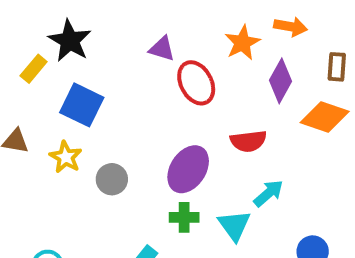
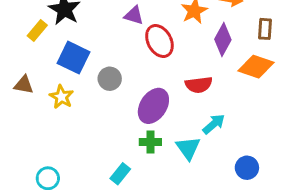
gray circle: (112, 179) -> (110, 79), moved

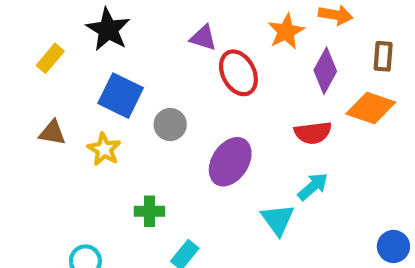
yellow rectangle: (37, 30) -> (50, 58), moved
red semicircle: (199, 85) -> (313, 133), moved
green cross: (150, 142) -> (150, 211), moved
blue circle: (247, 168) -> (393, 246), moved

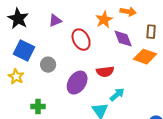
purple triangle: (203, 38) -> (55, 21), moved, turned -40
purple diamond: (325, 71) -> (123, 39), turned -50
red semicircle: (313, 133) -> (105, 72), moved

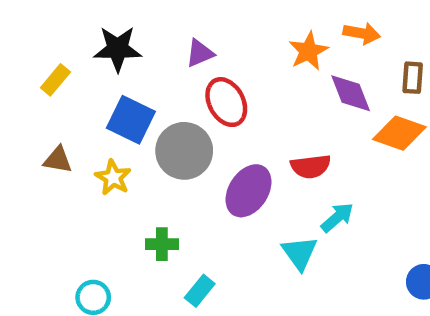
black star: (18, 19) -> (118, 49), turned -30
red ellipse: (81, 40) -> (226, 102), moved
gray circle: (48, 65) -> (184, 151), size x1.6

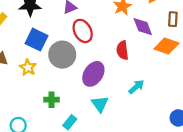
red semicircle: (311, 166) -> (122, 50), moved, turned 90
cyan triangle: (300, 253) -> (100, 104), moved

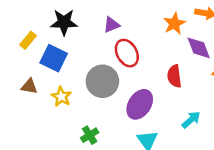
blue square: (36, 40) -> (54, 58), moved
green cross: (52, 100) -> (90, 135), turned -32

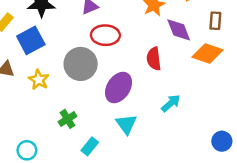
red ellipse: (127, 53) -> (105, 35), turned -60
blue square: (54, 58) -> (31, 40), turned 36

